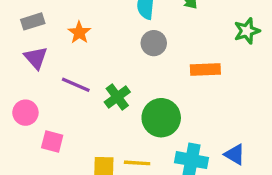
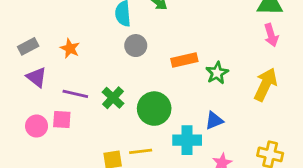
green star: (247, 31) -> (217, 73), moved
pink square: (52, 141) -> (62, 119), moved
blue triangle: (235, 154) -> (214, 121), moved, turned -42

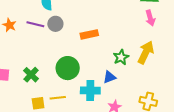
green star: (217, 73) -> (121, 57), moved
purple line: (75, 94) -> (35, 24), moved
green cross: (113, 98) -> (31, 75), moved

